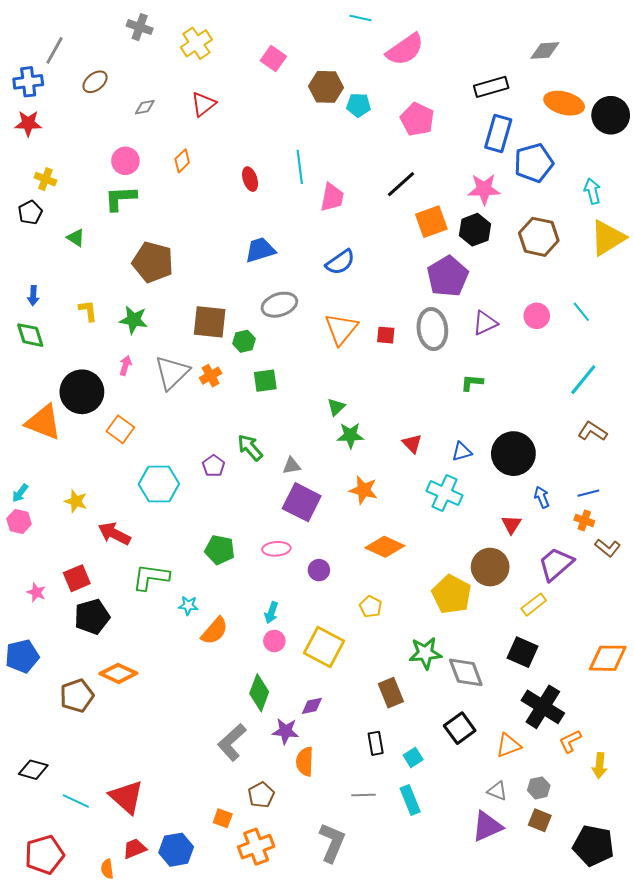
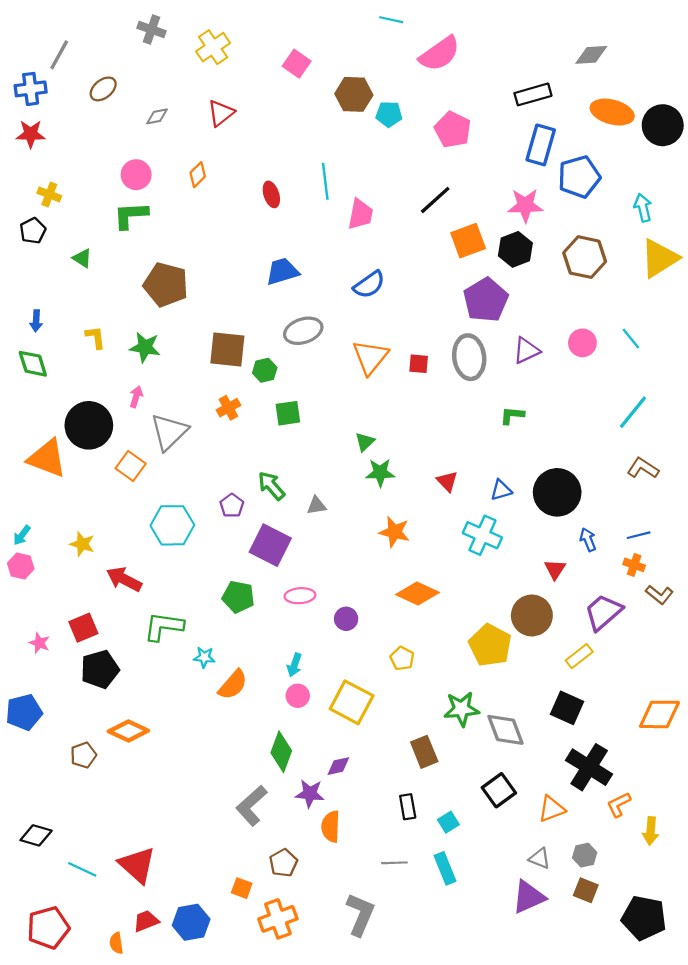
gray triangle: (172, 373) -> (169, 432), moved
purple square: (302, 502) -> (270, 545), moved
brown pentagon: (77, 696) -> (83, 755), size x0.7

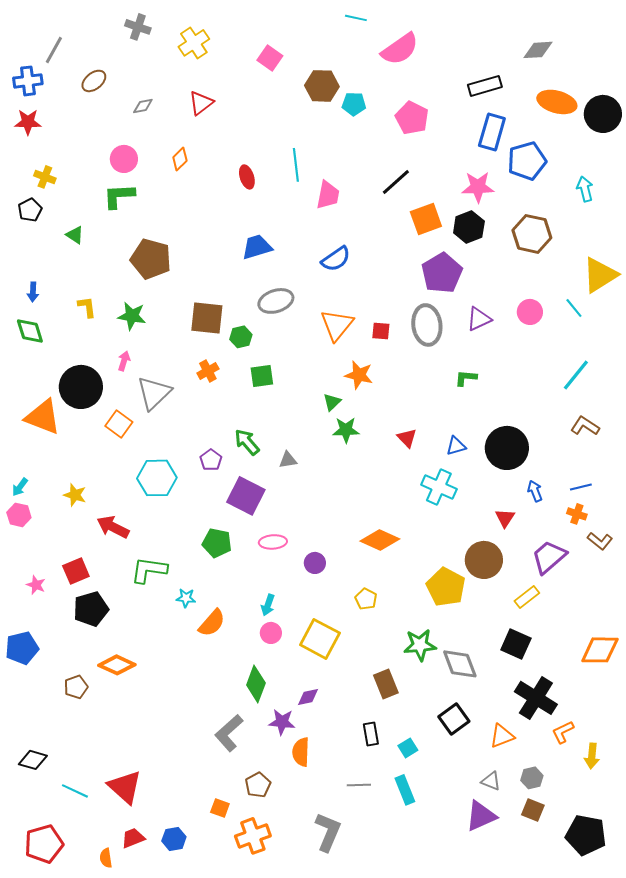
yellow triangle: (659, 258) -> (600, 275), moved
orange star: (394, 532) -> (359, 375), moved
blue hexagon: (191, 922) -> (174, 839), size x0.7

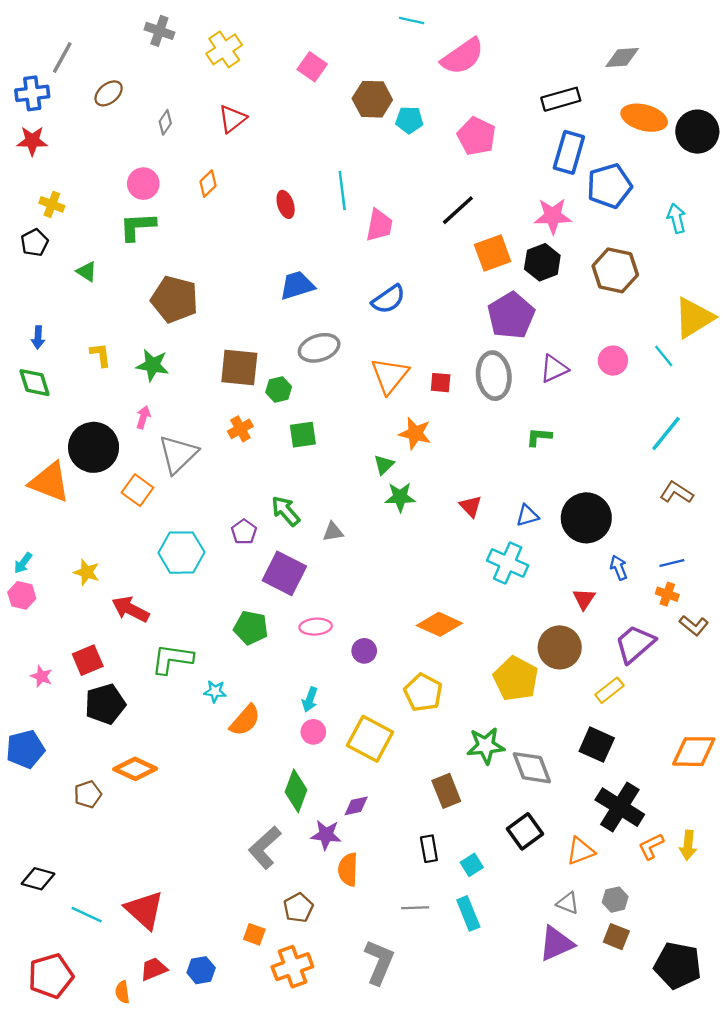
gray diamond: (143, 106) -> (165, 122), turned -45
yellow pentagon: (366, 599) -> (423, 693), size x1.5
yellow arrow: (592, 756) -> (688, 845), moved

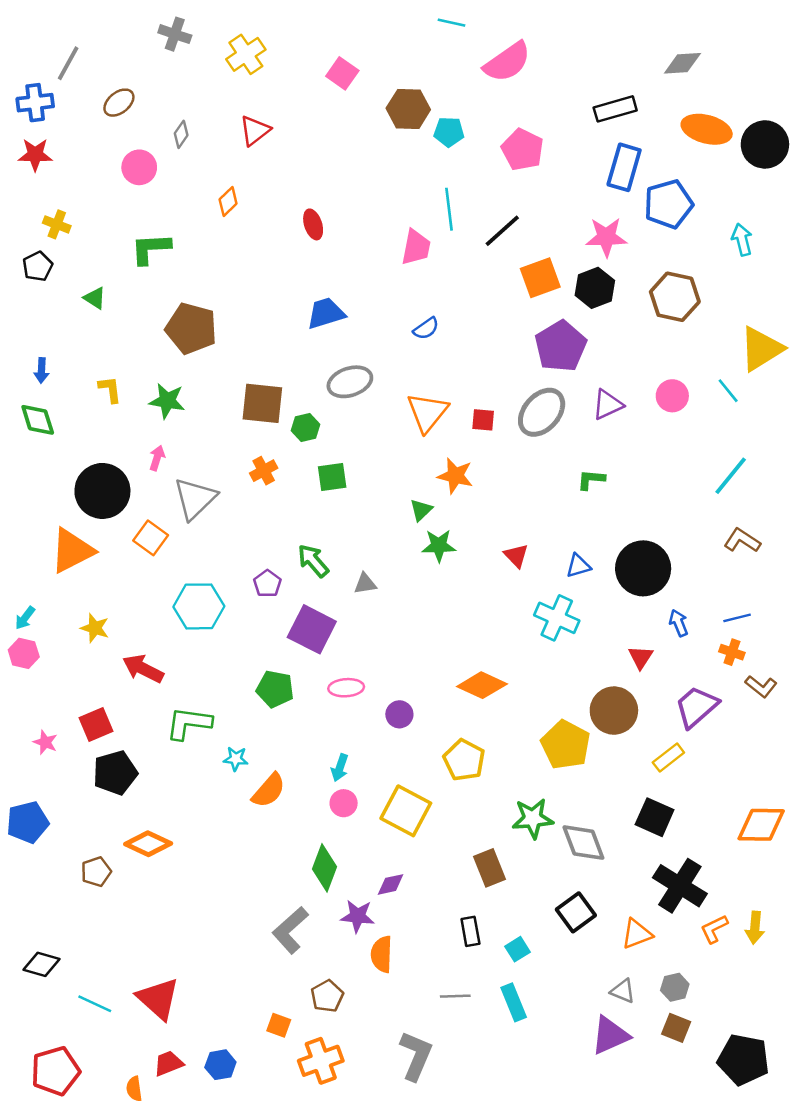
pink circle: (143, 184) -> (139, 167), moved
cyan line: (342, 191) -> (449, 209), moved
blue semicircle: (388, 299) -> (426, 329), size x0.7
gray ellipse: (494, 376) -> (542, 412), turned 48
orange triangle: (50, 482) -> (72, 551), moved, turned -48

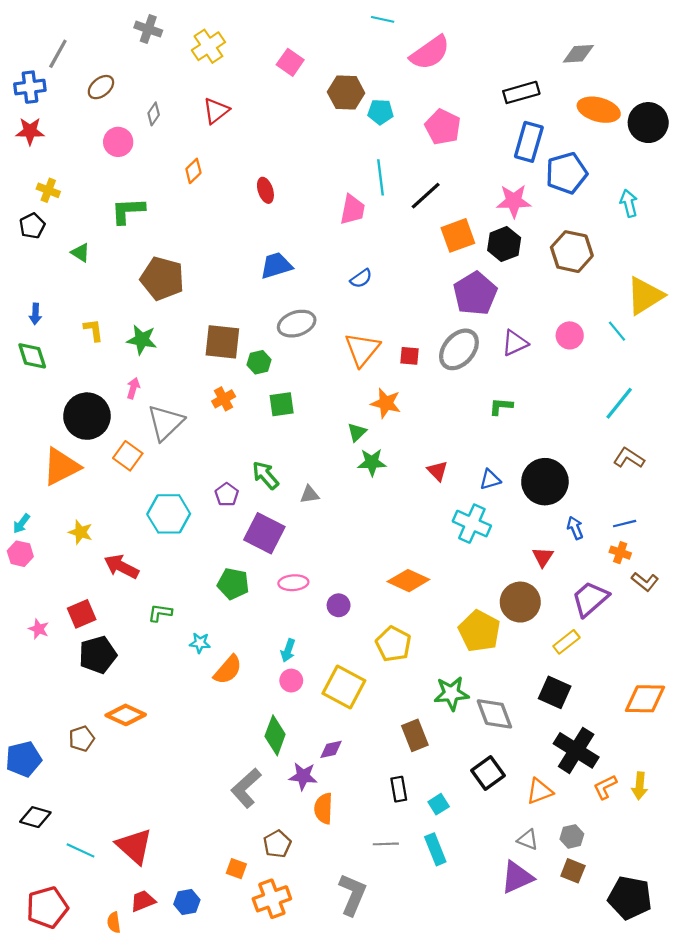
green L-shape: (189, 723) -> (160, 613), size x0.6
blue pentagon: (28, 822) -> (24, 759), moved

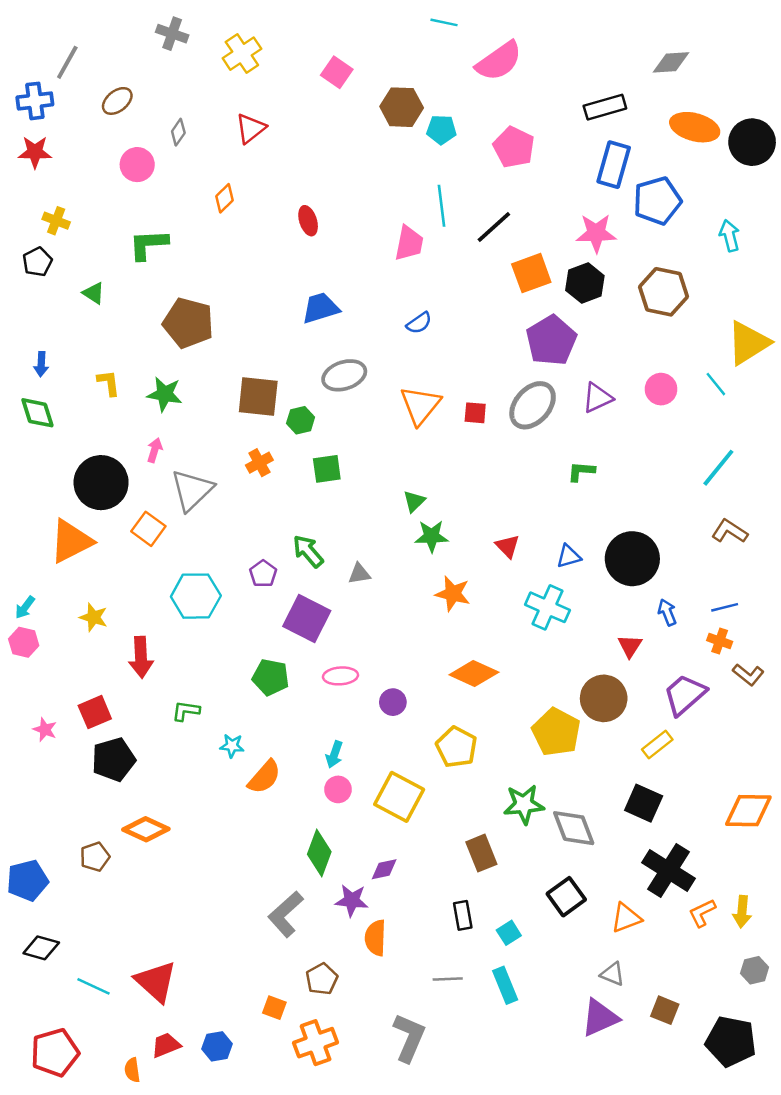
orange star: (386, 403) -> (453, 594), moved
red arrow: (121, 567) -> (141, 657), turned -120
gray hexagon: (572, 836) -> (755, 970), moved

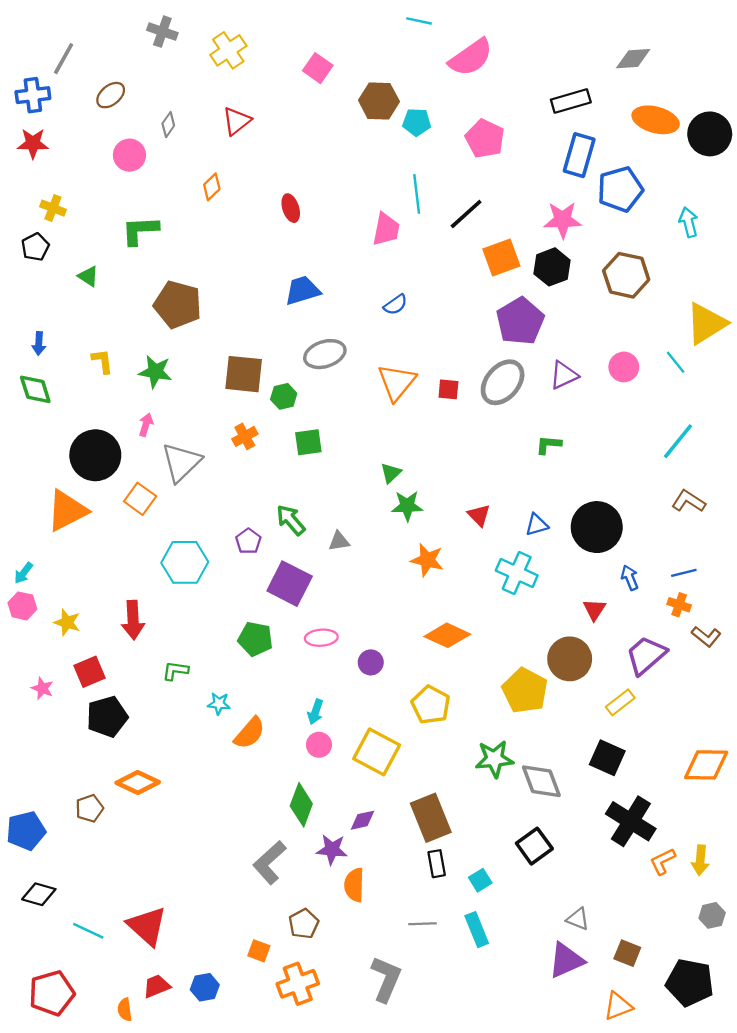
yellow star: (94, 617) -> (67, 622), moved
brown rectangle: (481, 853) -> (431, 818), moved, size x1.4
orange triangle: (626, 918) -> (618, 1006), moved

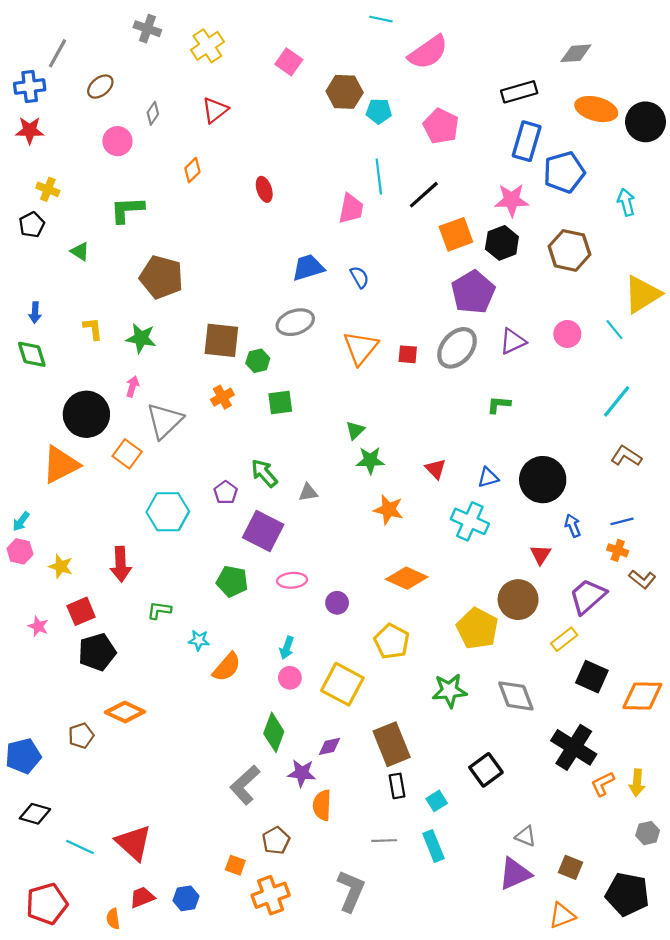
blue trapezoid: (302, 290) -> (308, 268), moved
blue semicircle: (395, 305) -> (360, 277), turned -85
black square: (607, 758) -> (592, 677), moved
gray diamond: (541, 781) -> (516, 696), moved

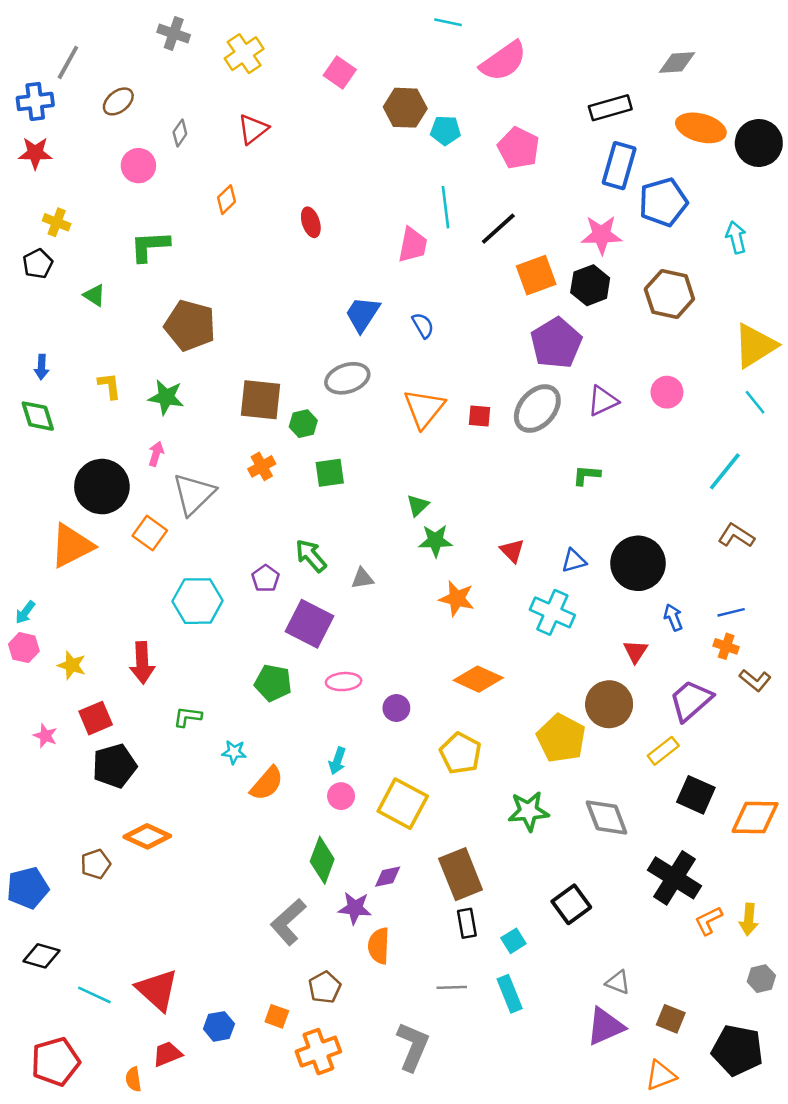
blue trapezoid: (308, 268) -> (362, 314), turned -40
cyan line: (614, 330) -> (755, 402), moved
blue hexagon: (186, 898) -> (219, 1026), moved

